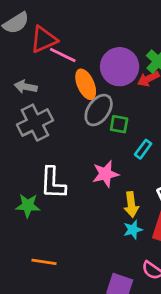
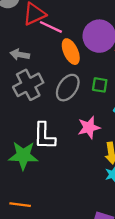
gray ellipse: (99, 110) -> (68, 88), moved
green star: (28, 206) -> (23, 156), size x1.4
orange line: (44, 262) -> (20, 205), moved

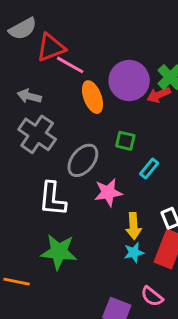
gray cross: (28, 85) -> (37, 134), turned -32
gray ellipse: (68, 88) -> (83, 160), moved
green star: (23, 156) -> (59, 252), moved

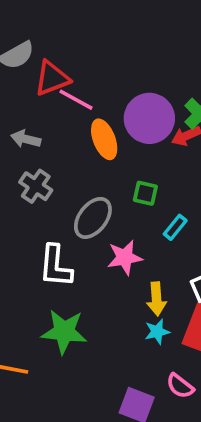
gray cross: (37, 134) -> (36, 186), size x0.7

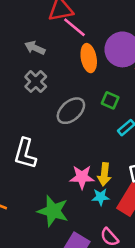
pink star: (125, 257) -> (82, 177), moved
white L-shape: (56, 266) -> (25, 153), moved
green star: (64, 332) -> (53, 211), moved

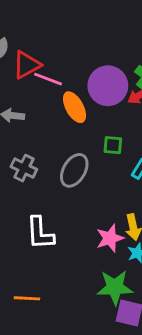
gray cross: (36, 82) -> (24, 168), moved
green star: (53, 211) -> (115, 287), moved

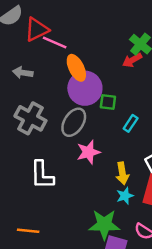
purple circle: (108, 86) -> (85, 88), moved
gray cross: (24, 168) -> (30, 118), size x1.4
pink star: (110, 238) -> (88, 152), moved

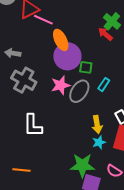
red arrow: (132, 60) -> (105, 34), turned 70
gray arrow: (23, 73) -> (13, 53), moved
gray ellipse: (74, 122) -> (79, 91), moved
pink star: (88, 152) -> (61, 85), moved

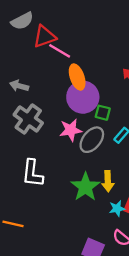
cyan star: (99, 142) -> (117, 208), moved
green star: (82, 165) -> (85, 187), moved, turned 30

